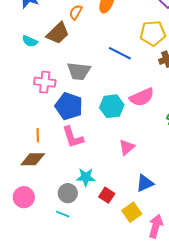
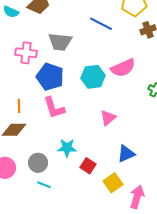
gray circle: (68, 193) -> (38, 163), moved

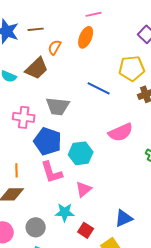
cyan hexagon: (93, 77) -> (81, 153), moved
pink triangle: (108, 118) -> (84, 189), moved

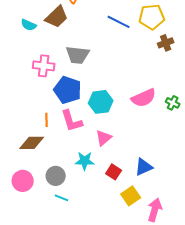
blue line: (99, 88) -> (119, 22), moved
pink semicircle: (121, 132) -> (144, 98), moved
orange line: (17, 170) -> (47, 120), moved
red square: (86, 230) -> (114, 172), moved

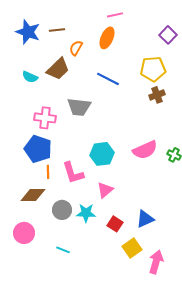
blue line: (119, 22) -> (108, 79), moved
brown cross: (166, 43) -> (157, 95), moved
blue pentagon: (68, 90) -> (38, 149), moved
gray circle: (56, 176) -> (62, 210), moved

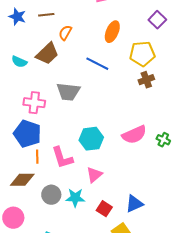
blue star: (28, 32) -> (17, 17), size x0.7
orange ellipse: (107, 38) -> (112, 32), moved

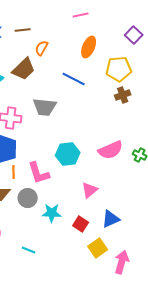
pink triangle: (94, 175) -> (90, 190), moved
gray circle: (51, 195) -> (28, 198), moved

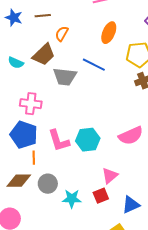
gray trapezoid: (45, 107) -> (65, 77), moved
pink L-shape: (39, 173) -> (59, 141), moved
red square: (81, 224) -> (101, 196), moved, turned 35

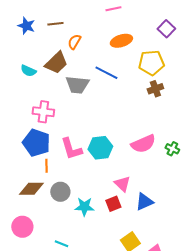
orange ellipse: (109, 33) -> (121, 41), turned 50
pink triangle: (110, 176) -> (122, 184), turned -36
blue triangle: (131, 205) -> (144, 202), moved

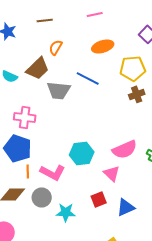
brown line: (55, 24) -> (45, 20), moved
pink L-shape: (71, 149) -> (53, 172), moved, turned -45
pink triangle: (122, 184) -> (112, 173), moved
red square: (113, 204) -> (99, 199), moved

